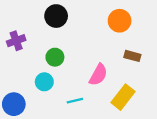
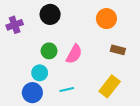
purple cross: (16, 41) -> (15, 25), moved
pink semicircle: (98, 75) -> (74, 54), moved
blue circle: (14, 104) -> (32, 93), moved

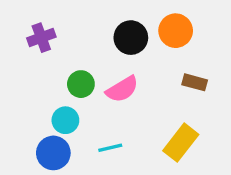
black circle: (50, 14) -> (131, 38), moved
purple cross: (15, 25) -> (41, 38), moved
pink semicircle: (74, 54) -> (122, 89), turned 30

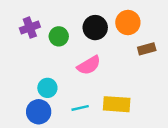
brown rectangle: (195, 82) -> (147, 49), moved, turned -30
green circle: (81, 84) -> (59, 36), moved
yellow rectangle: (181, 143) -> (117, 104), moved, turned 56

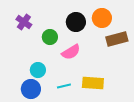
purple cross: (30, 28) -> (24, 22), turned -35
green circle: (59, 36) -> (50, 37), moved
brown rectangle: (147, 49) -> (117, 39), size x1.5

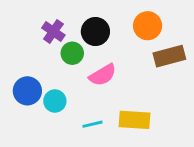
purple cross: (24, 22) -> (53, 32), moved
black circle: (76, 22) -> (95, 32), moved
blue circle: (31, 89) -> (27, 91), moved

